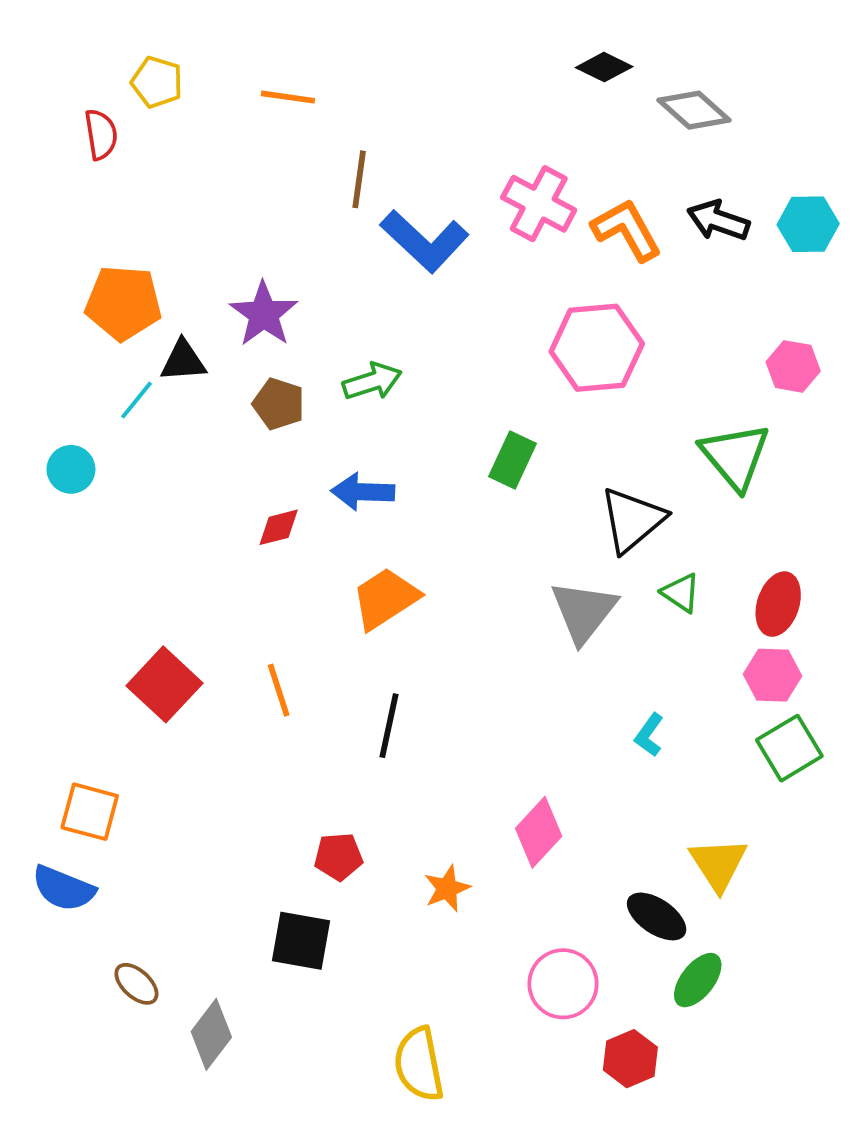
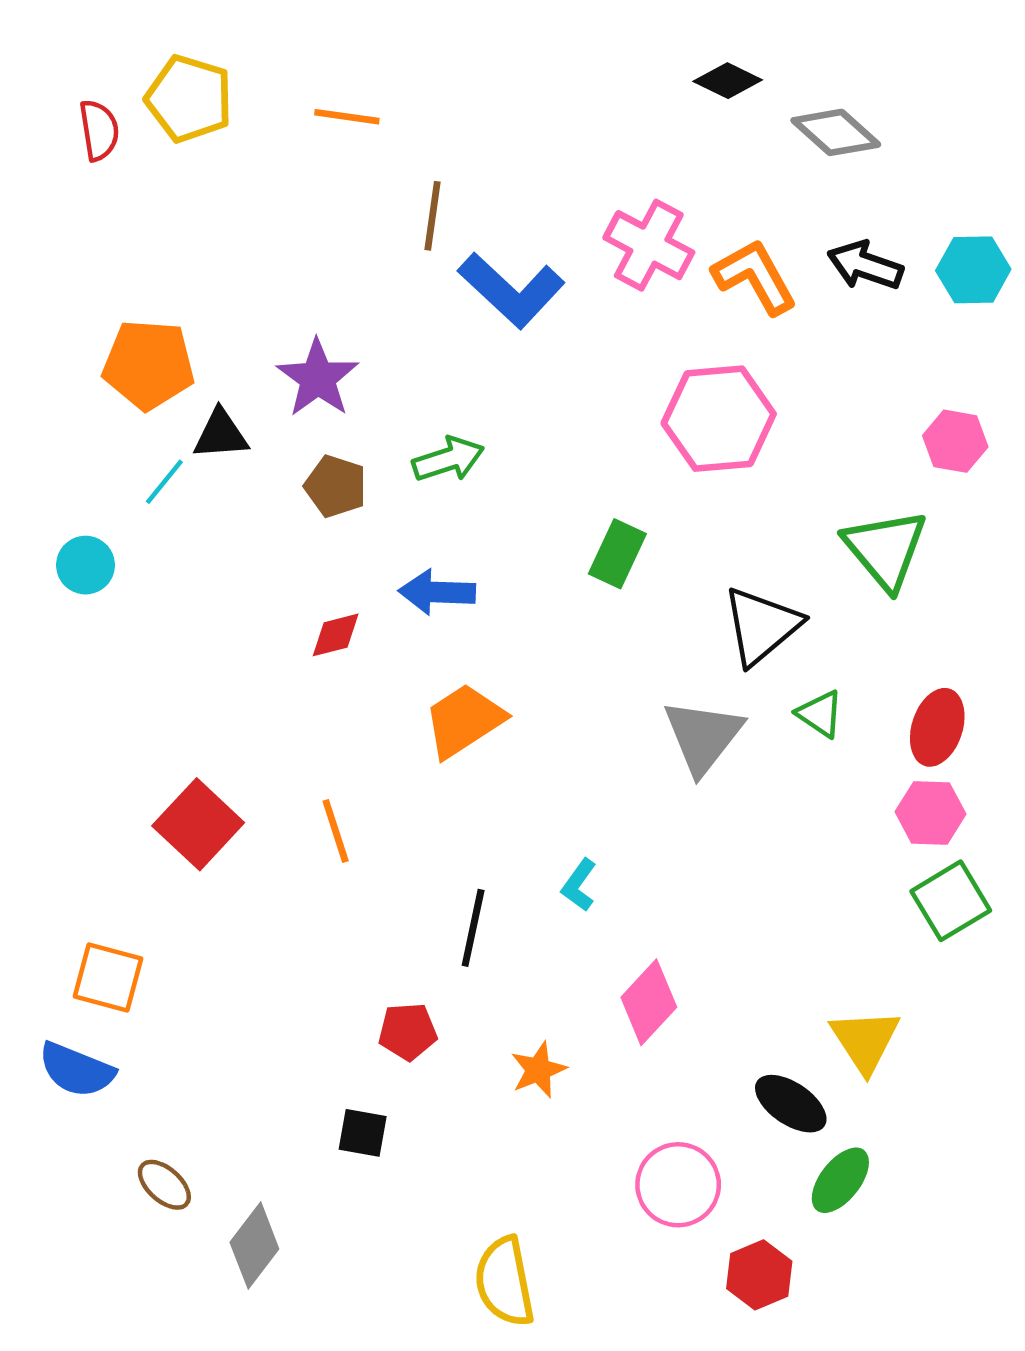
yellow pentagon: (157, 82) -> (189, 99), size x1.4
red semicircle: (101, 134) -> (99, 130), moved
black line: (389, 726) -> (473, 928), moved
cyan L-shape: (649, 735) -> (579, 885), moved
black square: (301, 941) -> (363, 1133), size x0.7

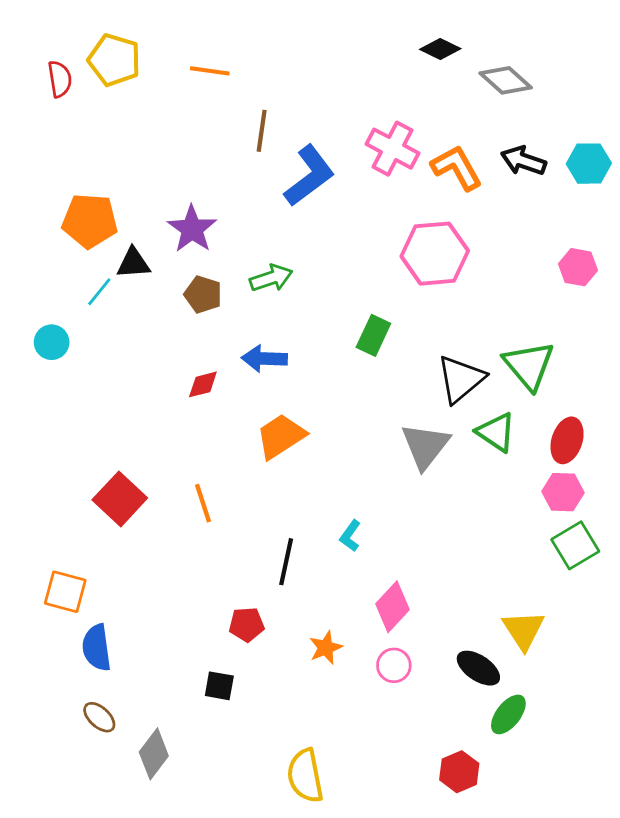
blue L-shape: (511, 290) -> (309, 176), turned -80
green triangle: (885, 549) -> (529, 365), moved
green triangle: (820, 714) -> (496, 432), size x1.4
blue semicircle: (76, 1070) -> (97, 648), moved, turned 60
pink circle: (678, 1185) -> (394, 665), moved, size x0.7

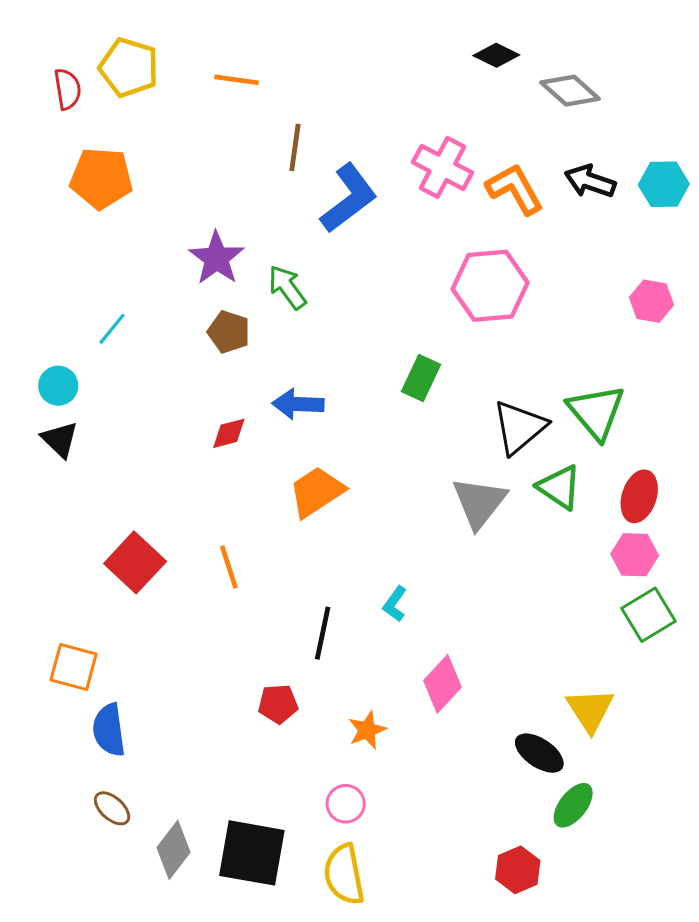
orange pentagon: (90, 221) -> (101, 178), moved
black triangle: (133, 263) -> (60, 439), moved, turned 48
green arrow: (271, 278) -> (287, 287), moved, turned -108
pink circle: (394, 665) -> (346, 804), moved
black square: (219, 686) -> (252, 853), moved, size x2.0

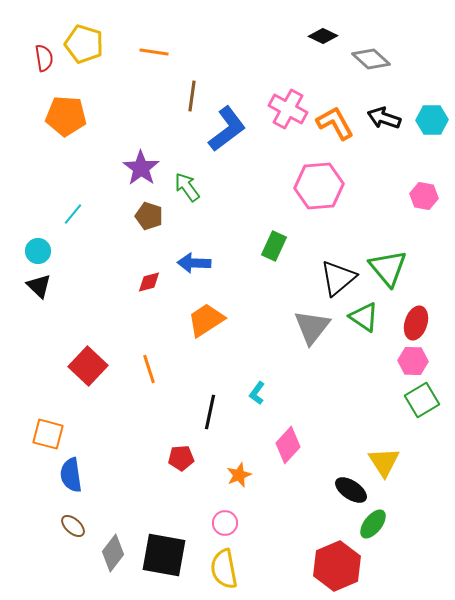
red hexagon: (518, 870) -> (337, 566), size x1.6

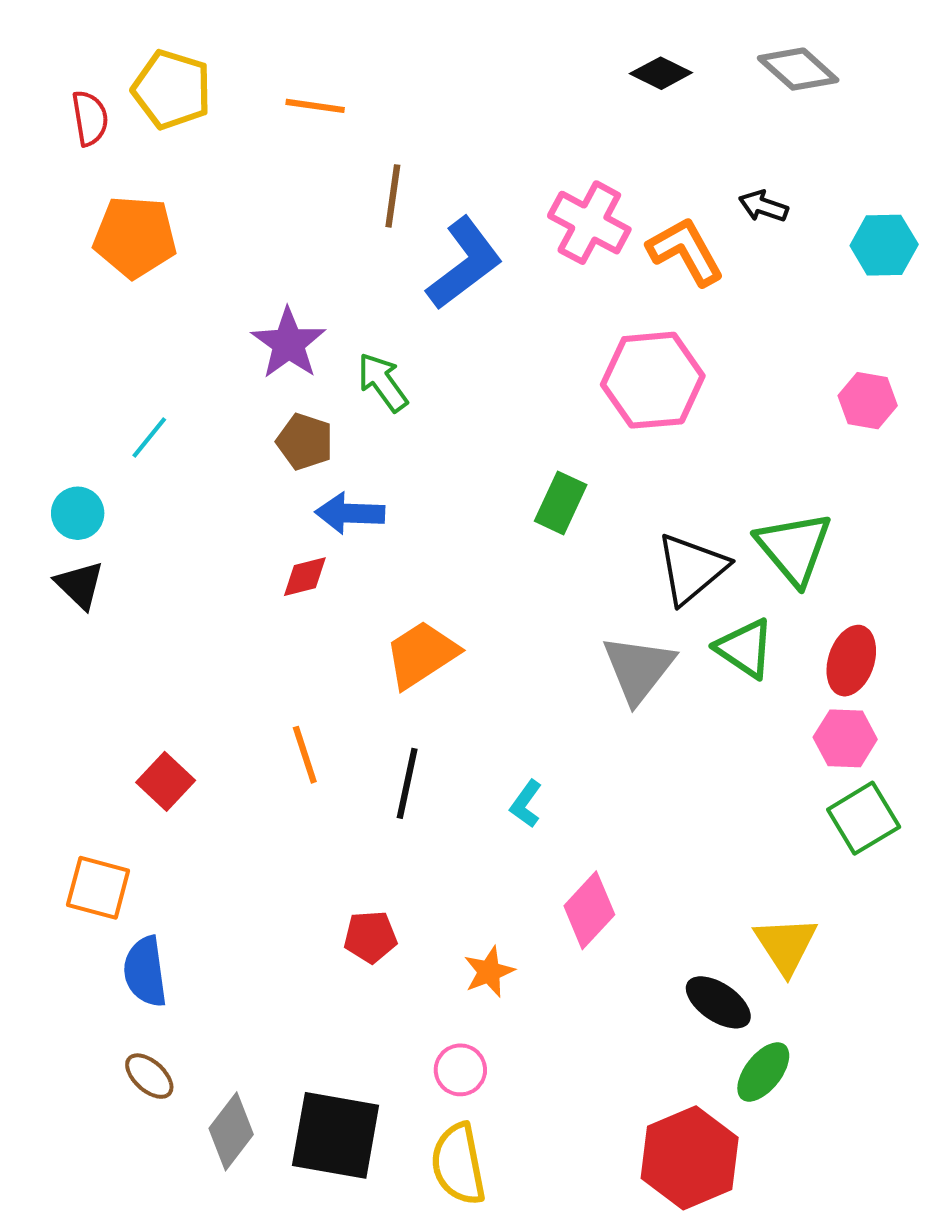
gray diamond: (371, 59) -> (798, 69), moved
black arrow: (384, 118) -> (763, 206), moved, size x0.7
blue arrow: (194, 263) -> (350, 513), moved
red square: (88, 366) -> (166, 781), moved, size x0.7
black line: (210, 412) -> (407, 783), moved

